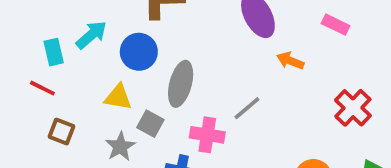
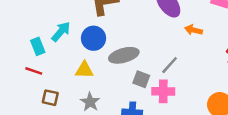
gray ellipse: (181, 84) -> (124, 55), turned 68
gray square: (150, 124) -> (141, 79), moved
pink cross: (207, 135) -> (163, 91), moved

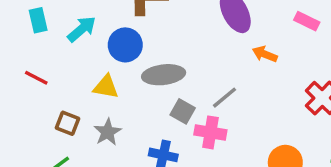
cyan rectangle: (38, 46) -> (38, 20), moved
brown square: (50, 98) -> (67, 123), moved

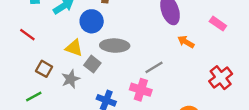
gray square: (183, 111) -> (92, 64), moved

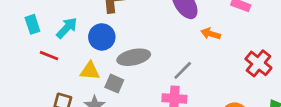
red line: (27, 35) -> (49, 56), moved

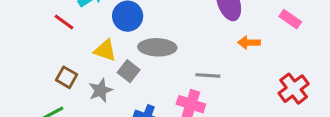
orange arrow: (211, 34) -> (249, 43), turned -30
gray line: (183, 70) -> (208, 75), turned 35

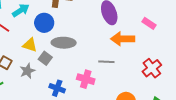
orange arrow: (249, 43) -> (123, 39), size x1.6
gray line: (208, 75) -> (106, 62), moved

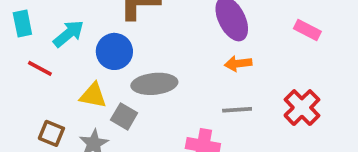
orange arrow: (123, 39) -> (238, 64), moved, size x0.6
red cross: (152, 68) -> (302, 108), moved

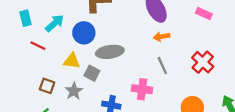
gray line: (237, 110) -> (162, 66), turned 72

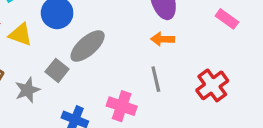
gray ellipse: (110, 52) -> (88, 46), turned -44
yellow triangle: (72, 61) -> (20, 35), moved

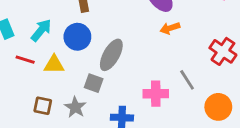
gray line: (156, 79) -> (187, 80), moved

